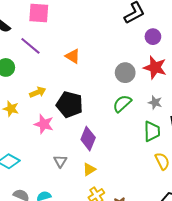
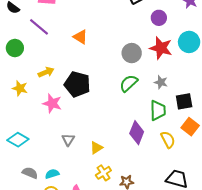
purple diamond: (88, 139) -> (137, 133), moved

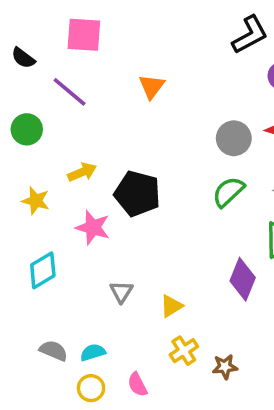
orange triangle: (80, 37) -> (152, 87), moved, turned 35
cyan diamond: (18, 140) -> (43, 270), moved, turned -60

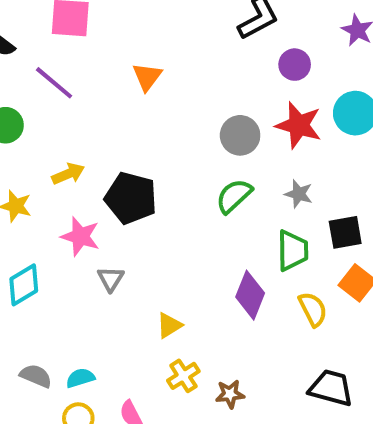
gray triangle: (121, 292) -> (111, 279), moved

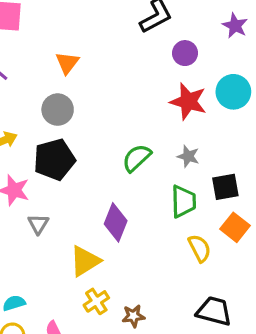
gray circle: (240, 135) -> (58, 110), moved
black pentagon: (131, 198) -> (54, 160), turned -30
purple diamond: (250, 295) -> (116, 222), moved
yellow triangle: (169, 325) -> (85, 261), size x1.5

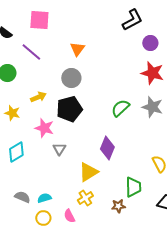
gray star: (188, 156) -> (152, 107), size x1.5
green trapezoid: (183, 201) -> (133, 187), moved
yellow cross: (96, 301) -> (85, 198), moved

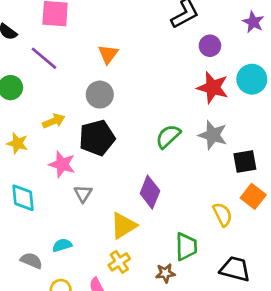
cyan diamond: (16, 152) -> (23, 198), turned -65
cyan semicircle: (44, 198) -> (62, 245), moved

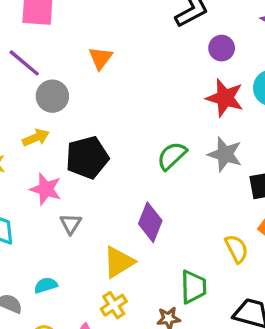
gray circle: (100, 95) -> (52, 96), moved

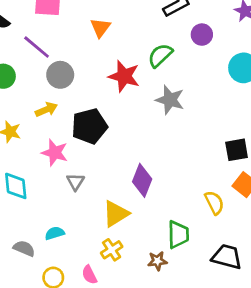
orange triangle: (100, 58) -> (100, 28), moved
red star: (225, 98) -> (124, 76), moved
gray star: (225, 154) -> (170, 100), moved
green semicircle: (172, 156) -> (160, 55), moved

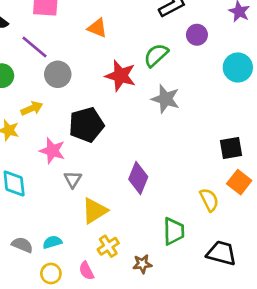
orange triangle: (100, 28) -> (97, 28), turned -45
yellow arrow: (46, 110) -> (32, 108), moved
yellow triangle: (116, 214) -> (95, 211), moved
cyan semicircle: (55, 233) -> (52, 242), moved
brown star: (157, 261) -> (142, 264), moved

